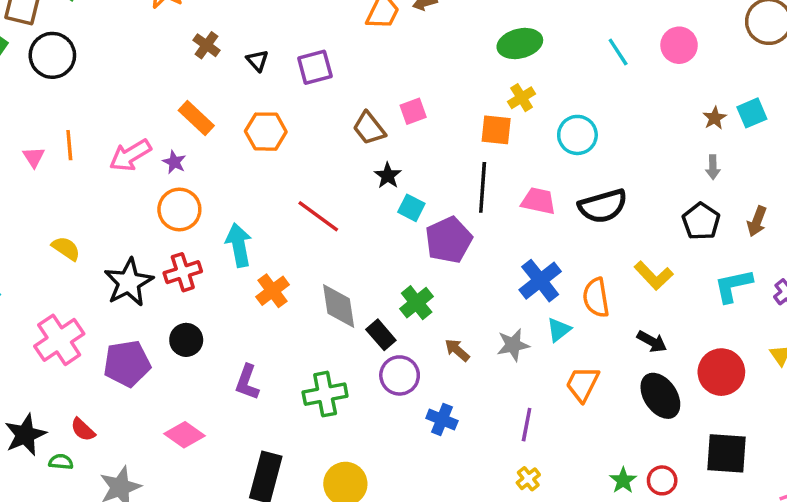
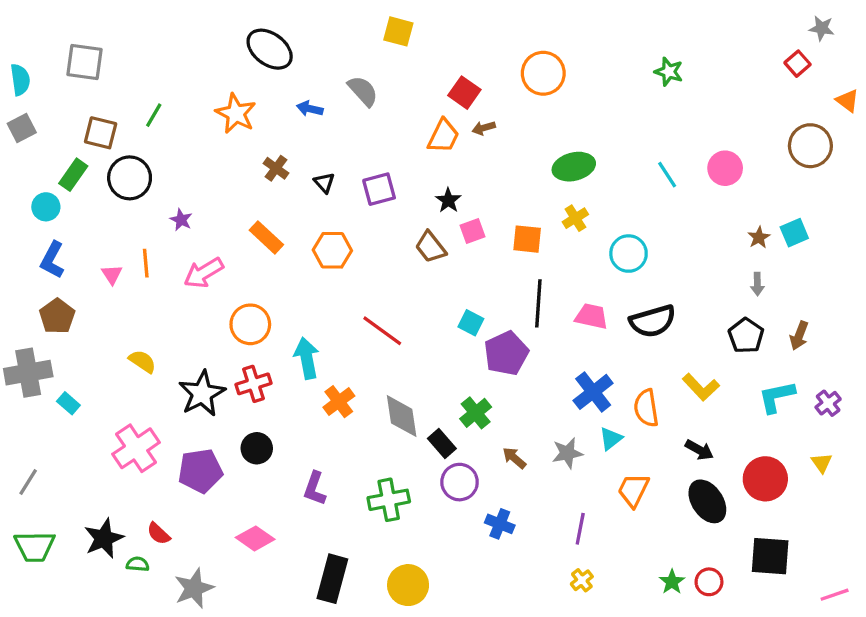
orange square: (496, 130) -> (527, 239), moved
purple star: (174, 162) -> (181, 220), moved
black star: (388, 176) -> (448, 200), moved

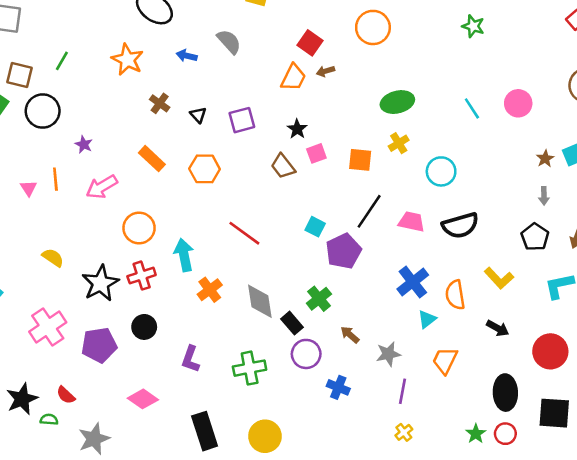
black line: (538, 303) -> (369, 211), turned 30
gray star: (567, 453) -> (388, 354), moved
black ellipse: (707, 501) -> (505, 393), moved, turned 32
black rectangle: (332, 579) -> (205, 431), turned -33

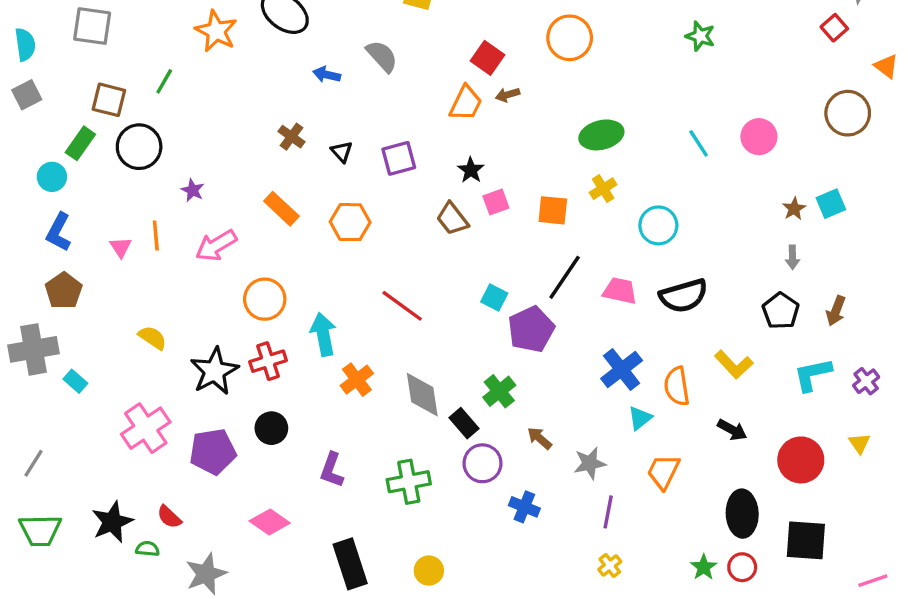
orange star: (127, 60) -> (216, 31), moved
yellow circle: (265, 436) -> (429, 571), size x0.7

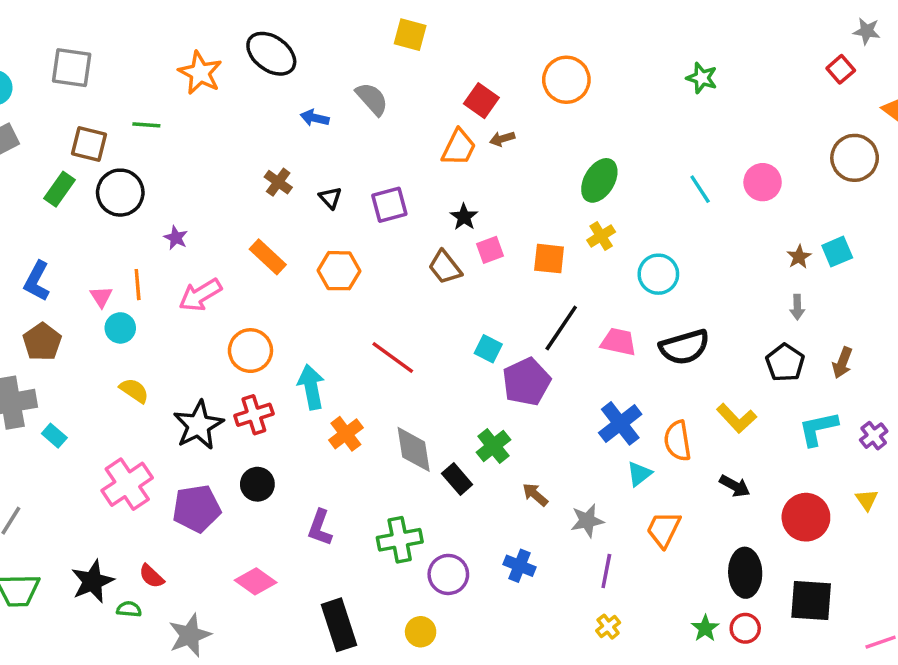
green line: (164, 81) -> (146, 125), turned 64
green ellipse: (601, 135) -> (599, 180), turned -45
cyan circle: (52, 177) -> (120, 328), moved
purple circle: (482, 463) -> (448, 574), moved

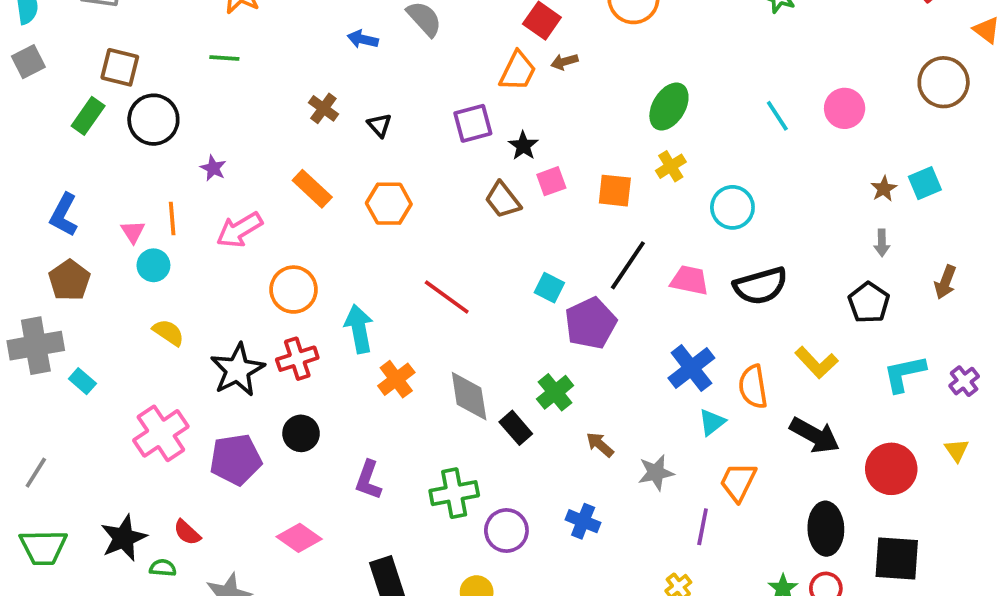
green line: (146, 125) -> (224, 58), moved
purple square: (389, 205) -> (473, 123), moved
brown arrow: (842, 363) -> (945, 282), moved
black arrow: (735, 486) -> (815, 435), size x1.5
purple line: (606, 571) -> (703, 527), moved

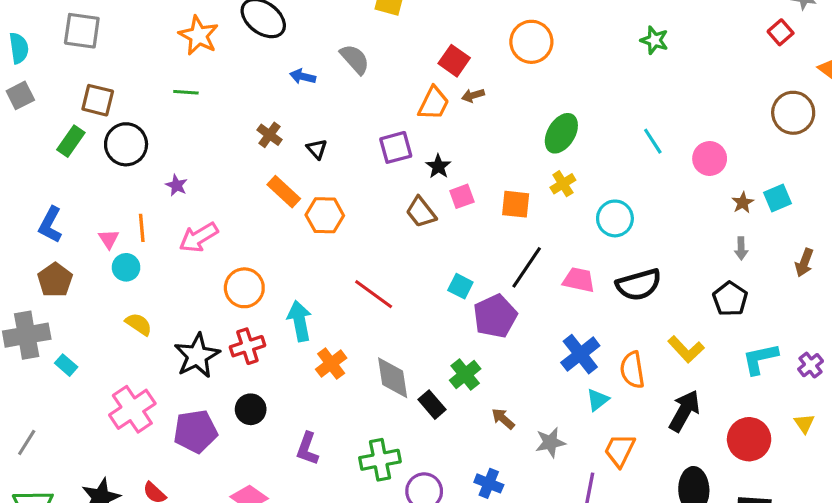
pink circle: (845, 108) -> (710, 158), moved
orange rectangle: (312, 189) -> (284, 192), moved
brown arrow: (945, 282) -> (804, 263), moved
black arrow: (815, 435) -> (684, 411), turned -90

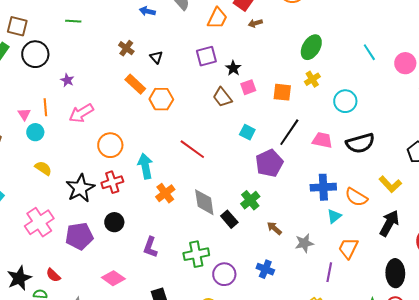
orange trapezoid: (434, 103) -> (217, 18), moved
cyan square: (460, 286) -> (247, 132), moved
blue cross: (580, 354) -> (323, 187), turned 35
orange semicircle: (632, 370) -> (356, 197), turned -50

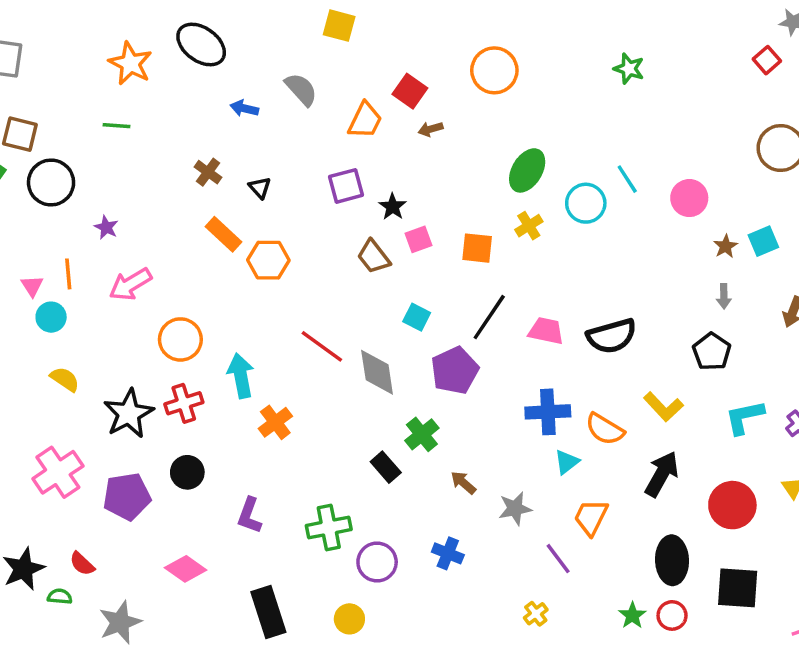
cyan circle: (345, 101) -> (586, 203), moved
gray diamond: (204, 202) -> (377, 372), moved
purple line: (329, 272) -> (558, 559), turned -48

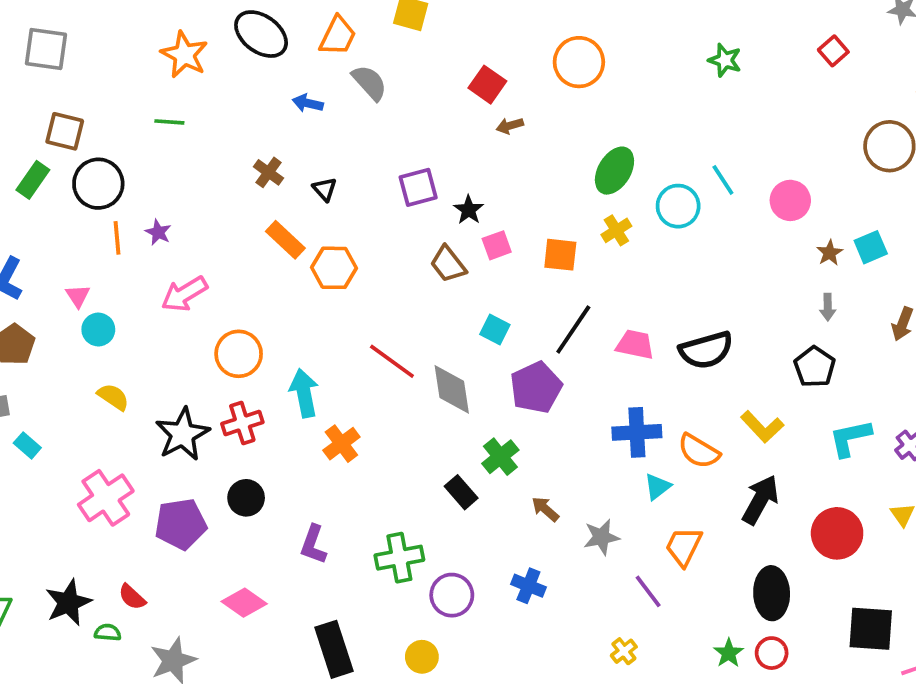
red square: (767, 60) -> (833, 51), moved
orange trapezoid: (365, 120) -> (338, 36), moved
orange line: (68, 274) -> (117, 238), moved
black square: (738, 588) -> (871, 629), moved

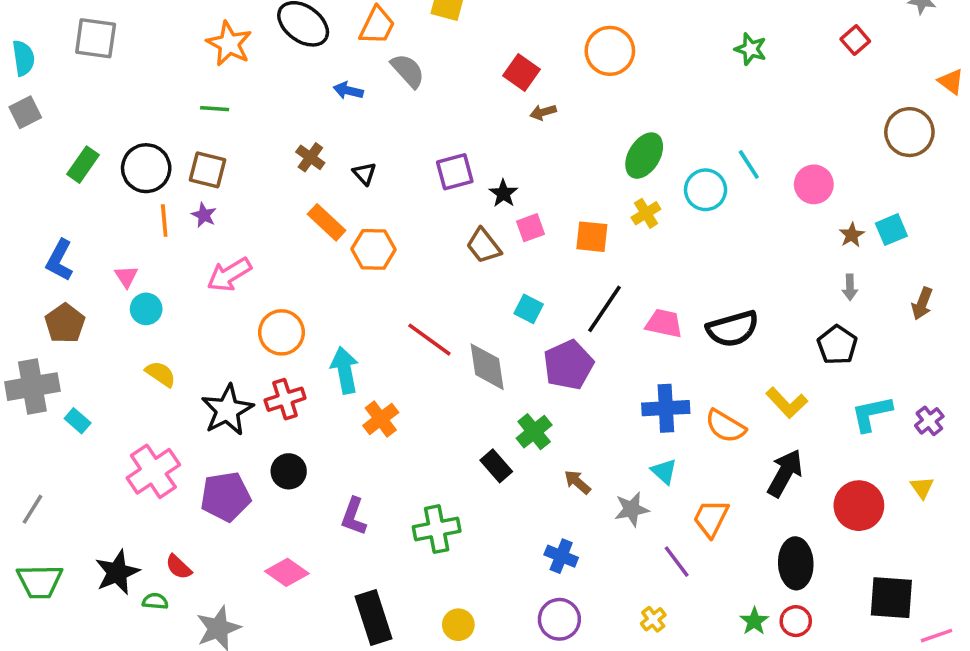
brown square: (65, 131) -> (207, 170), moved
cyan triangle: (658, 487) -> (664, 471), moved, turned -40
purple circle: (452, 595) -> (559, 619), moved

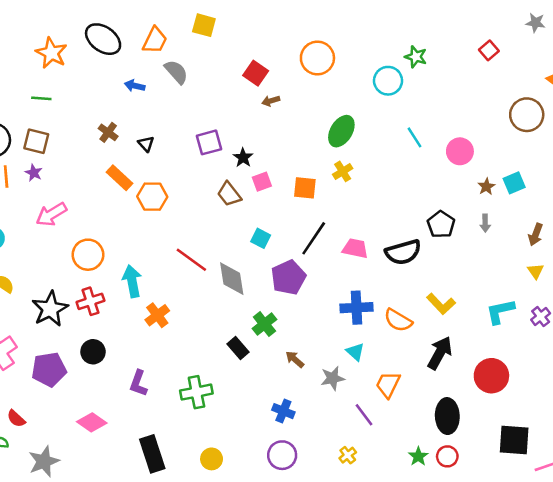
cyan circle: (706, 190) -> (388, 81), moved
black pentagon: (837, 345) -> (441, 224), moved
yellow triangle: (922, 488) -> (536, 271), moved

